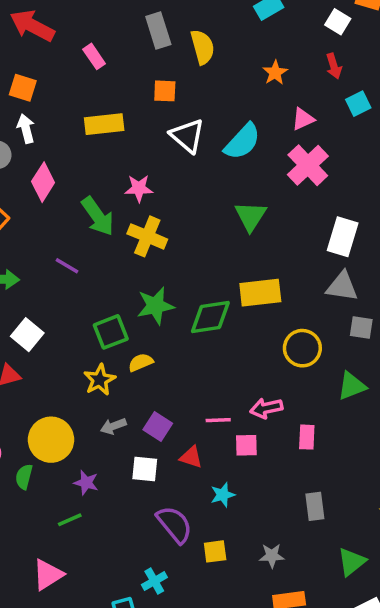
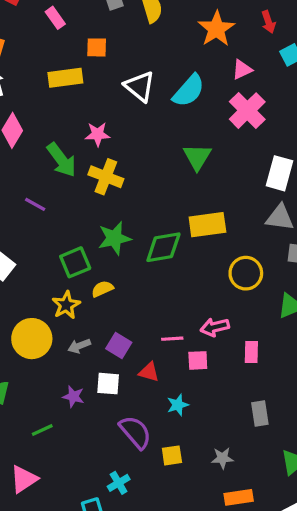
orange star: (275, 73) -> (216, 29), size x1.6
orange square: (165, 91) -> (97, 47), moved
yellow circle: (51, 440) -> (32, 339), moved
purple star: (86, 483) -> (73, 397), moved

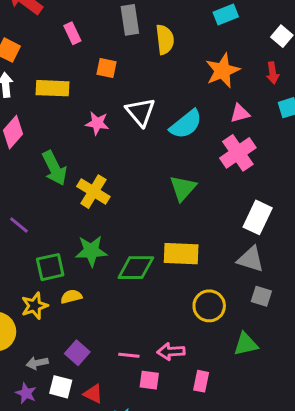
yellow rectangle: (65, 78) -> (53, 88), moved
pink star: (98, 134) -> (97, 123), moved
purple line: (35, 204) -> (19, 225), moved
gray arrow: (79, 346) -> (37, 363), moved
red triangle: (149, 372) -> (93, 394), moved

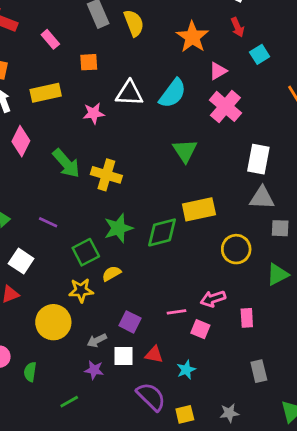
white triangle: (140, 112) -> (129, 93), turned -32
yellow star: (34, 306) -> (81, 290), turned 30
pink square: (149, 380) -> (200, 329), turned 30

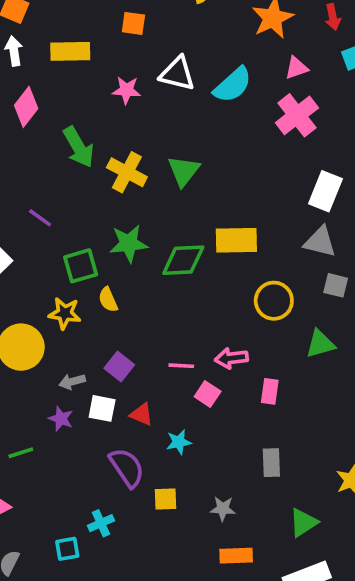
green triangle: (185, 151) -> (184, 171), moved
yellow semicircle: (112, 273) -> (108, 300), turned -96

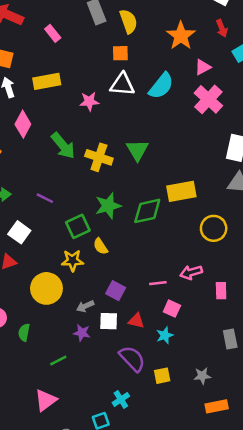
orange square: (133, 23) -> (120, 53), moved
pink square: (208, 394) -> (172, 309), moved

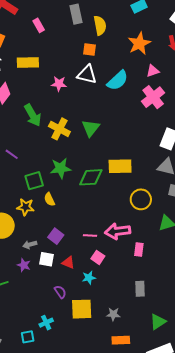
pink arrow: (191, 272) -> (118, 231), size x1.4
purple semicircle: (132, 359) -> (60, 292), size x0.6
yellow square: (162, 376) -> (82, 309), size x1.6

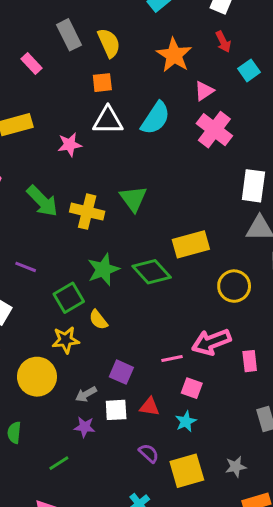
pink rectangle: (39, 25) -> (32, 64), moved
green diamond: (91, 177) -> (152, 272), turned 65

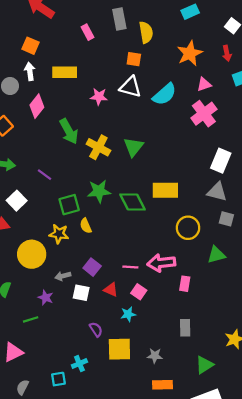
red triangle: (150, 407) -> (111, 290), moved
purple star: (85, 427) -> (46, 298), moved

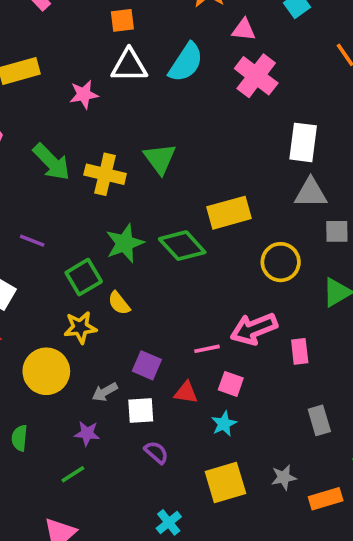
pink triangle: (204, 84) -> (244, 30), turned 40
purple semicircle: (96, 329) -> (156, 452), moved
orange rectangle: (163, 385) -> (326, 499), moved

